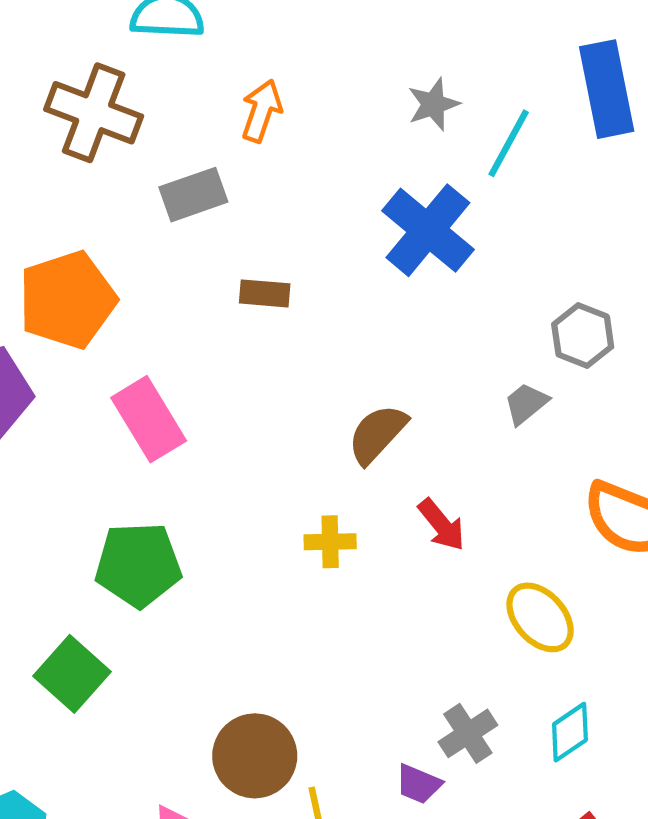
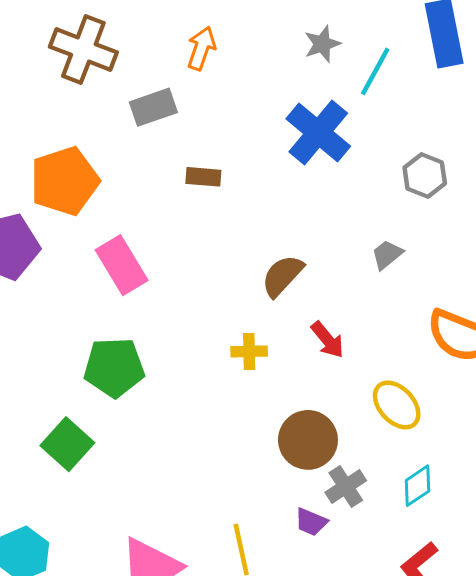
gray hexagon: (583, 336) -> (425, 176), moved
brown circle: (255, 756) -> (308, 440), moved

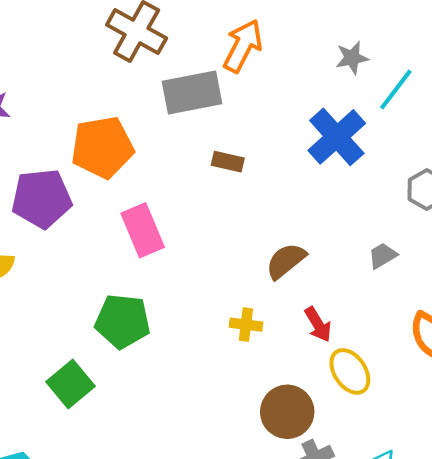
orange arrow: (201, 48) -> (243, 46), size x1.4
gray rectangle: (153, 107) -> (192, 93), size x1.4
yellow ellipse: (397, 405) -> (350, 371), moved

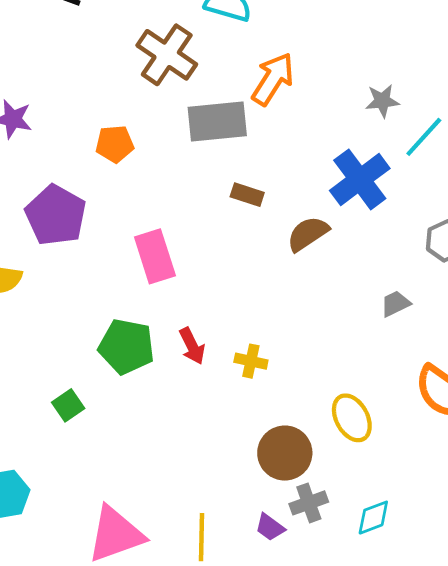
orange pentagon: (102, 147) -> (115, 144), moved, size x0.6
purple pentagon: (42, 199) -> (56, 215), turned 30
brown semicircle: (286, 261) -> (308, 234), moved
red arrow: (318, 324) -> (192, 346), moved
green square: (70, 384) -> (68, 405), size x0.7

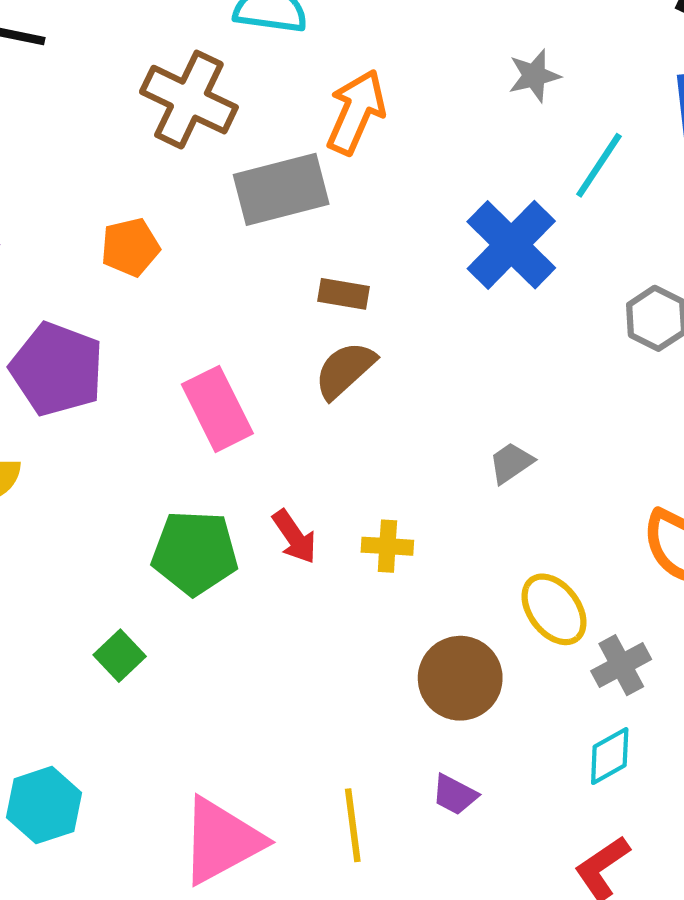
gray star: (382, 101) -> (534, 76), moved
brown semicircle: (308, 234) -> (345, 370), moved
gray trapezoid: (395, 304) -> (511, 463), moved
gray cross: (309, 503) -> (621, 665), moved

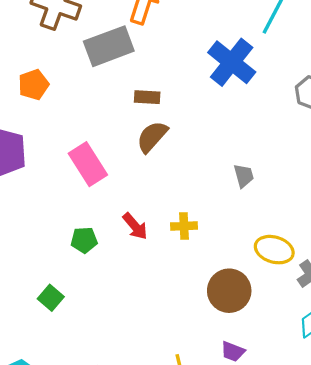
gray trapezoid: (511, 463) -> (244, 176), turned 115
green pentagon: (195, 553) -> (84, 240), size x0.6
yellow ellipse: (554, 609) -> (274, 250), turned -30

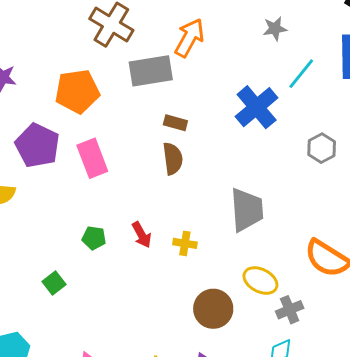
orange pentagon: (33, 85) -> (77, 91), size x1.6
brown semicircle: (152, 137) -> (173, 159), turned 120
pink rectangle: (88, 164) -> (92, 158), moved
gray trapezoid: (244, 176) -> (247, 210), size x2.0

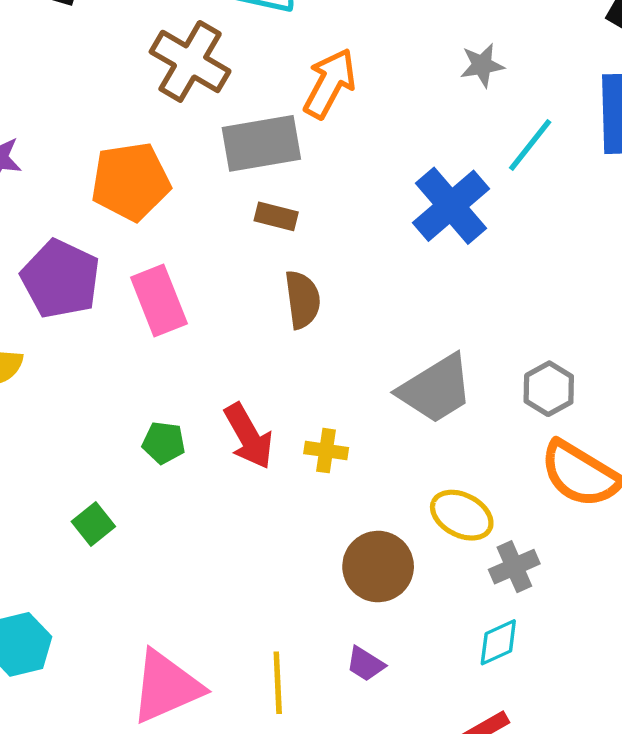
brown rectangle: (175, 123) -> (276, 216), moved
gray hexagon: (322, 148) -> (549, 389), moved
gray trapezoid: (247, 210) -> (436, 389), turned 63
red arrow: (142, 235) -> (249, 436), size x1.4

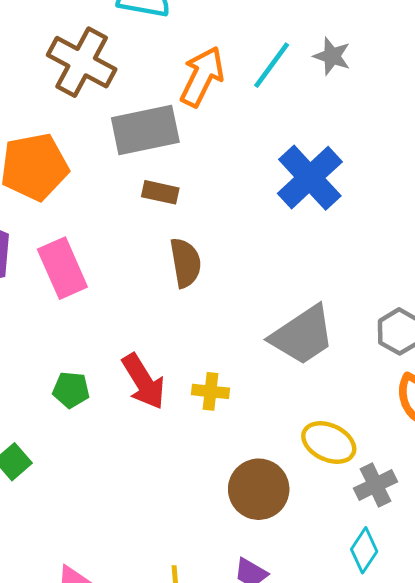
gray star: (482, 65) -> (332, 56), turned 30
cyan line: (530, 145) -> (272, 65), moved
cyan diamond: (498, 642) -> (364, 550), turned -30

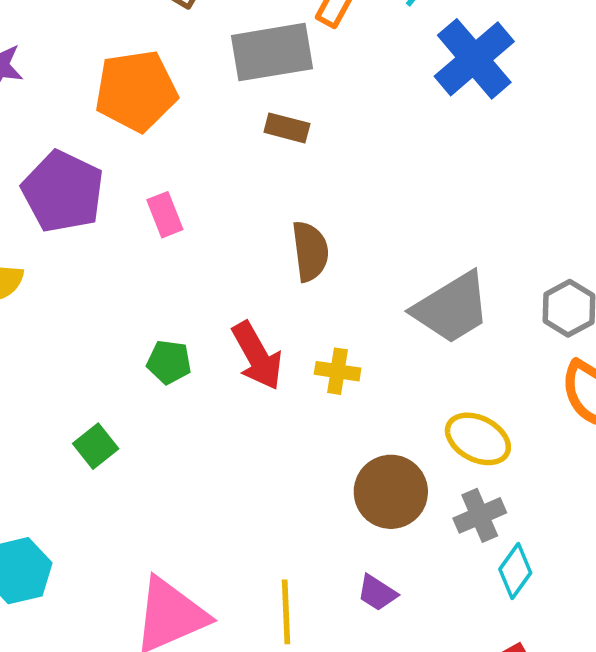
blue cross: (310, 178) -> (474, 59), moved
brown semicircle: (185, 263) -> (310, 251), moved
pink rectangle: (62, 268) -> (165, 215), size x0.6
gray cross: (375, 485) -> (480, 515), moved

